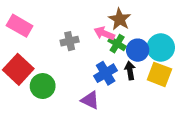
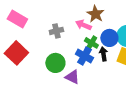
green cross: (117, 44) -> (91, 43), moved
blue cross: (106, 73) -> (84, 56), turned -30
green circle: (43, 86) -> (55, 63), moved

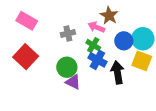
green cross: (91, 43) -> (93, 45), moved
black arrow: (103, 54) -> (117, 73), moved, size x1.5
purple triangle: (72, 77) -> (73, 82), moved

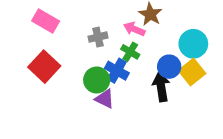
blue circle: (124, 41) -> (169, 67), moved
blue cross: (97, 60) -> (117, 71), moved
yellow square: (142, 61) -> (192, 72), turned 30

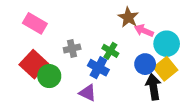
pink arrow: (134, 29) -> (144, 31), moved
gray cross: (98, 37) -> (72, 48), moved
green circle: (97, 80) -> (49, 76), moved
black arrow: (161, 87) -> (153, 87), moved

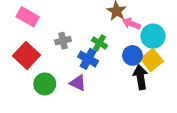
green circle: (49, 76) -> (45, 84), moved

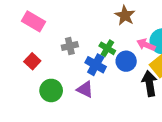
pink arrow: (131, 24) -> (146, 45), moved
red square: (27, 55) -> (32, 61), size x0.6
blue circle: (132, 55) -> (126, 61), moved

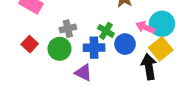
blue cross: (96, 65) -> (94, 48), turned -30
green circle: (51, 90) -> (59, 49), moved

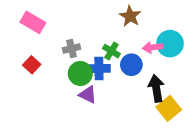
pink arrow: (145, 27) -> (153, 47), turned -30
green circle: (59, 49) -> (80, 73), moved
yellow square: (161, 49) -> (169, 108), moved

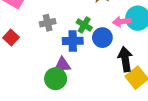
green circle: (80, 73) -> (56, 79), moved
purple triangle: (88, 95) -> (62, 65), turned -30

